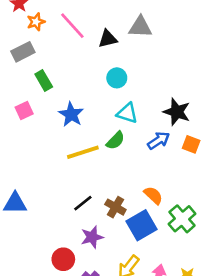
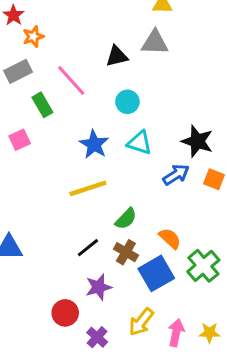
pink line: (72, 26) -> (71, 81), moved
blue star: (71, 114) -> (94, 144), moved
green semicircle: (115, 141) -> (126, 219), moved

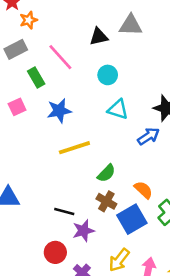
blue star: (94, 144) -> (59, 111), moved, turned 30
black line: (88, 248) -> (64, 212), moved, turned 54

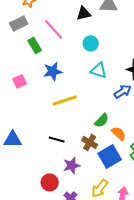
pink square: (17, 107) -> (20, 81), moved
green semicircle: (106, 173) -> (102, 120), moved
black line: (64, 212) -> (57, 139), moved

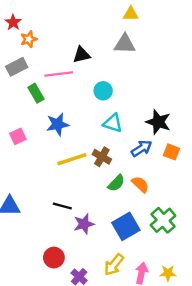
black triangle: (84, 13) -> (82, 55), moved
pink line: (54, 29) -> (59, 74), turned -55
orange semicircle: (119, 133) -> (140, 184), moved
brown cross: (90, 142) -> (102, 157), moved
purple star: (72, 165) -> (84, 224), moved

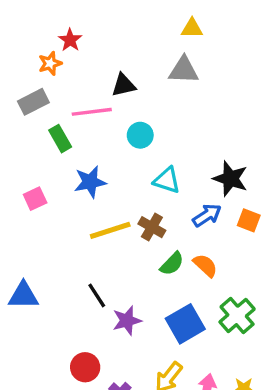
red star: (13, 22) -> (70, 40), moved
cyan circle: (103, 91) -> (140, 135), moved
black line: (62, 206) -> (97, 295), turned 42

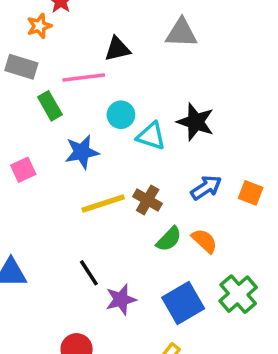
gray rectangle: (33, 102) -> (21, 67), turned 44
cyan circle: (140, 135) -> (121, 115), moved
black star: (230, 179) -> (196, 122), moved
cyan triangle: (167, 180) -> (151, 136), moved

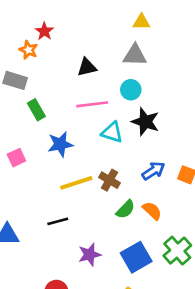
orange star: (39, 26) -> (28, 50), turned -30
pink line: (84, 77) -> (92, 104), moved
cyan circle: (121, 115) -> (131, 90), moved
black line: (89, 273) -> (58, 221), moved, turned -72

